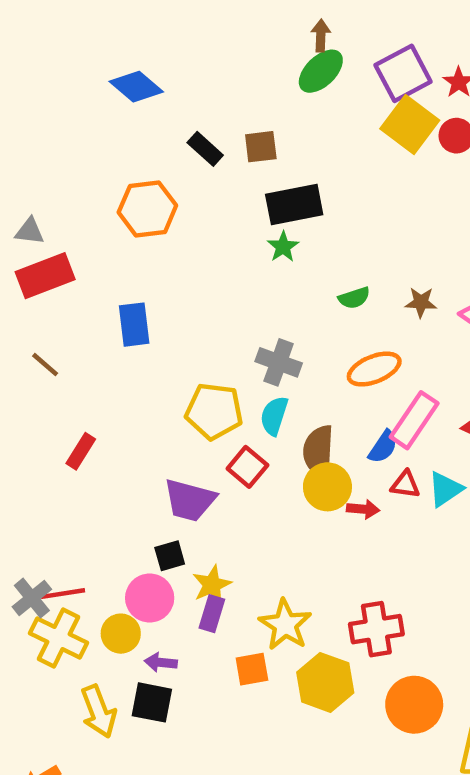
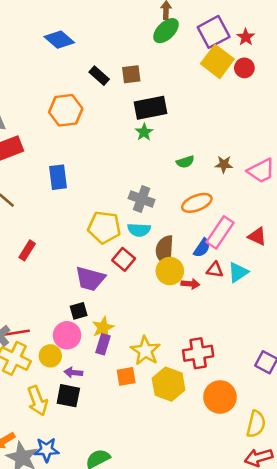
cyan semicircle: (274, 416) -> (139, 230), turned -105

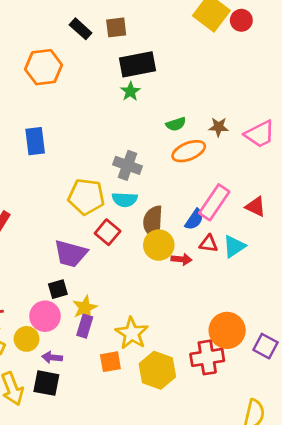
orange ellipse: (197, 203) -> (189, 151), moved
red cross: (198, 353) -> (207, 357), moved
orange circle: (220, 397) -> (227, 330), moved

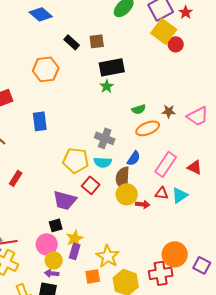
red circle: (241, 20) -> (176, 44), moved
blue semicircle: (194, 219) -> (134, 158), moved
yellow circle: (27, 339) -> (54, 260), moved

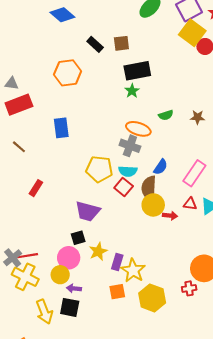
orange ellipse: (148, 128) -> (138, 129), moved, turned 40
red square: (91, 185) -> (124, 187), moved
purple rectangle: (75, 251) -> (117, 262), moved
yellow circle: (54, 260) -> (60, 275), moved
red cross: (161, 273) -> (189, 288), size x0.6

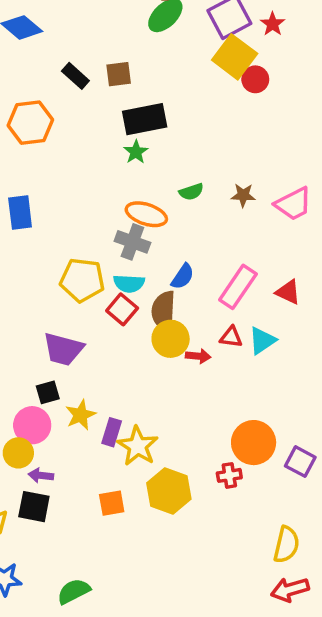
orange square: (117, 292) -> (112, 503), moved

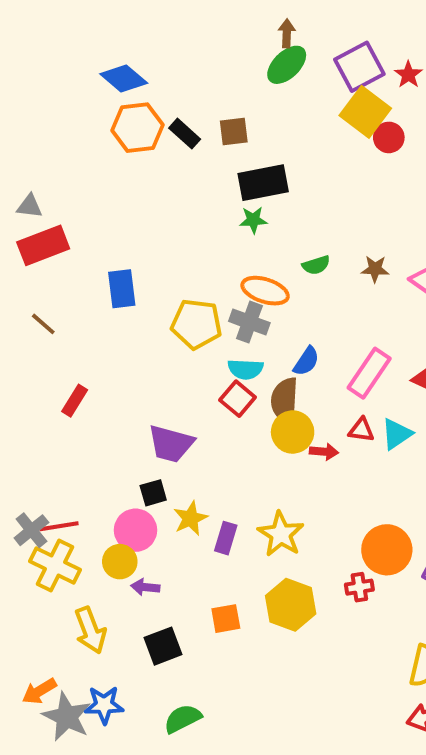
orange hexagon: (30, 123) -> (137, 128), moved
green star: (136, 152) -> (253, 220), turned 30
yellow pentagon: (82, 280) -> (196, 324), moved
yellow star: (138, 446) -> (281, 534), moved
black square: (34, 507) -> (163, 646), moved, turned -32

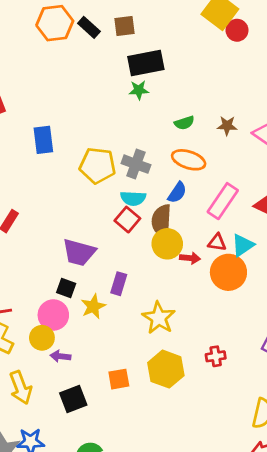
orange ellipse: (265, 291) -> (189, 160), moved
black square: (153, 493) -> (66, 288), turned 36
purple rectangle: (226, 538) -> (119, 284), moved
orange circle: (387, 550) -> (228, 272), moved

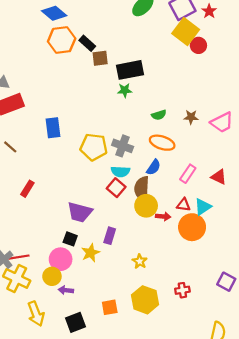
brown square: (125, 26) -> (100, 58), moved
pink rectangle: (223, 201) -> (188, 174), size x0.7
yellow star: (159, 318) -> (140, 261), size x0.6

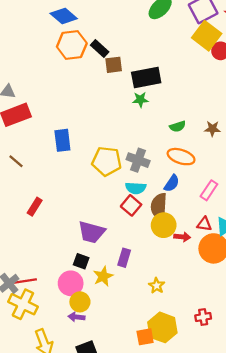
yellow circle: (52, 276) -> (80, 302), moved
orange square: (110, 307) -> (145, 337), moved

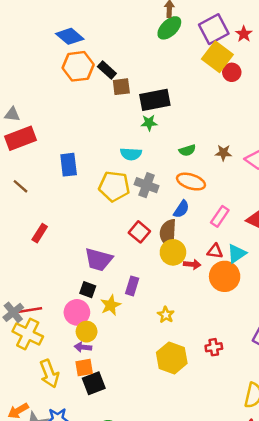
cyan semicircle: (136, 188) -> (131, 154), moved
orange square: (145, 337) -> (84, 368), moved

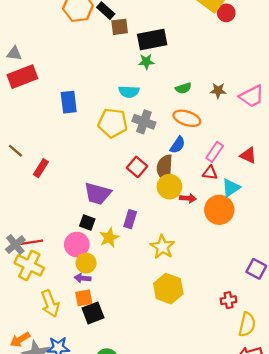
brown line: (21, 186) -> (15, 151), moved
red triangle: (215, 251) -> (210, 173), moved
yellow star: (166, 315) -> (162, 247), size x1.5
red cross: (214, 347) -> (229, 300), moved

